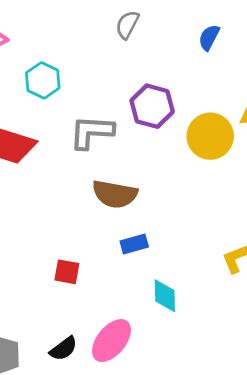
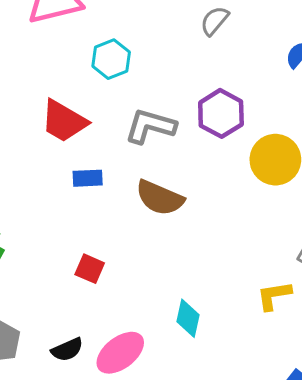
blue rectangle: (134, 244) -> (88, 178), moved

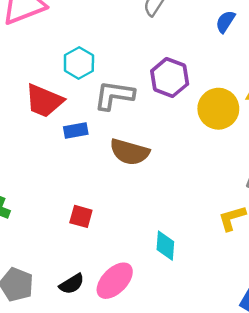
cyan hexagon: (111, 59) -> (79, 63), moved
blue rectangle: (88, 178) -> (76, 131), moved

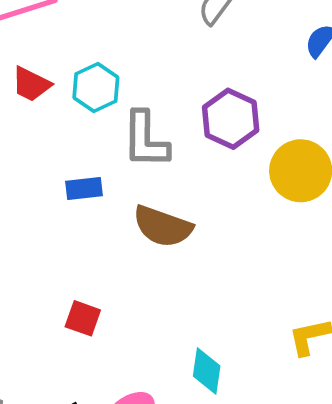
gray L-shape: (114, 95) -> (145, 140), turned -102
red trapezoid: (44, 101) -> (31, 84), moved, size x0.7

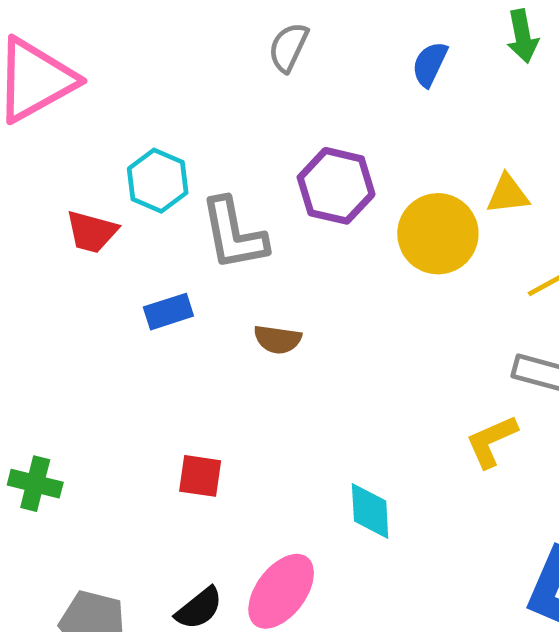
red trapezoid: (31, 84) -> (92, 232), moved
brown semicircle: (163, 226) -> (278, 339), size x0.6

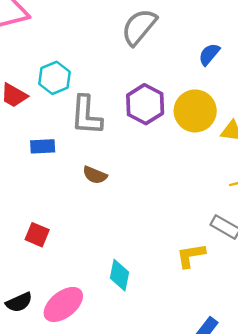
gray semicircle: (288, 47) -> (139, 27), size x1.5
yellow circle: (438, 234) -> (195, 111), moved

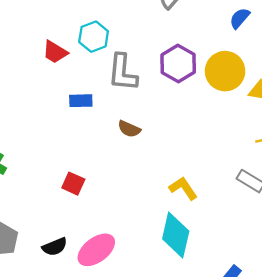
yellow L-shape: (191, 256) -> (183, 188), moved, turned 64
cyan diamond: (119, 275) -> (176, 235), moved, size x1.5

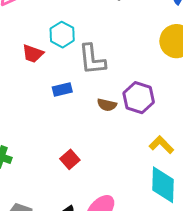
purple hexagon: (178, 64) -> (139, 98), moved
red square: (73, 184) -> (70, 159), turned 36

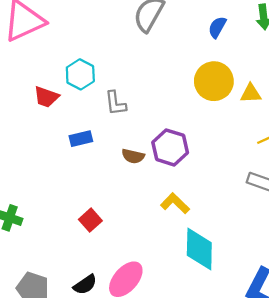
gray L-shape: (92, 59) -> (115, 103), size x0.7
yellow L-shape: (161, 145) -> (175, 203), moved

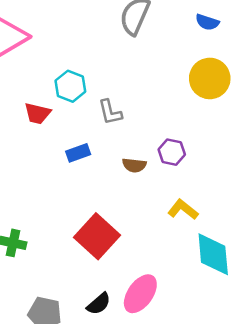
blue semicircle: (217, 27) -> (207, 22), turned -95
purple hexagon: (170, 147) -> (172, 152), size x0.7
red square: (90, 220) -> (97, 236), size x1.8

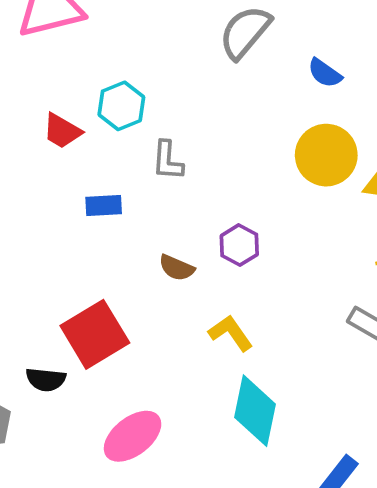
blue semicircle: (207, 22) -> (325, 73), moved
brown semicircle: (134, 165) -> (177, 268), moved
black semicircle: (99, 304) -> (46, 379), moved, turned 30

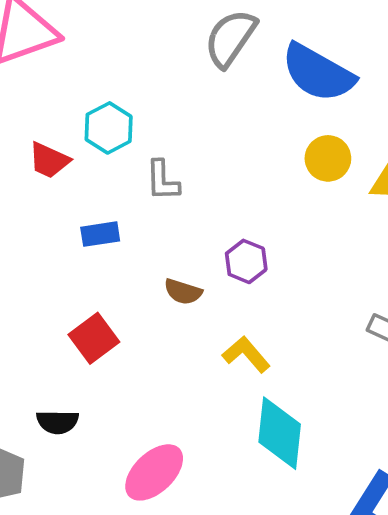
blue semicircle: (325, 73) -> (318, 73), size x2.0
yellow circle: (326, 155) -> (328, 158), size x0.7
red square: (95, 334) -> (94, 338), moved, size x0.7

